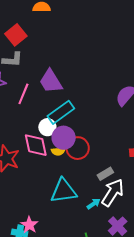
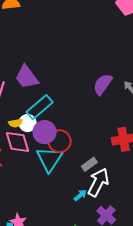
yellow semicircle: (58, 151) -> (16, 123), moved
cyan triangle: (64, 191) -> (49, 159), moved, turned -44

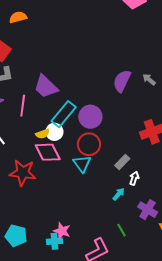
purple circle: (45, 132) -> (90, 117), moved
cyan triangle: (49, 159) -> (82, 164), size x0.7
white arrow: (98, 182) -> (134, 178), size x0.5

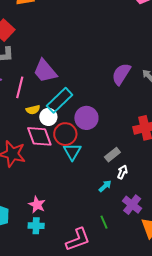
purple circle: (90, 117) -> (86, 118), moved
yellow semicircle: (43, 134) -> (33, 110), moved
red circle: (89, 144) -> (65, 134), moved
pink star: (62, 231) -> (37, 205), moved

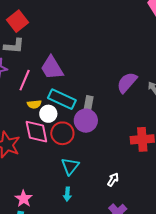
cyan rectangle: (60, 100) -> (62, 99), turned 60
cyan triangle: (72, 152) -> (70, 166), moved
gray rectangle: (112, 155) -> (89, 104), moved, turned -49
cyan arrow: (105, 186) -> (67, 194), moved, turned 128

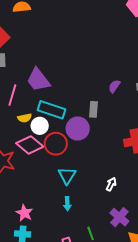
purple semicircle: (127, 83) -> (114, 86), size x0.6
gray rectangle: (89, 104) -> (93, 109), moved
pink diamond: (36, 132) -> (30, 145), turned -32

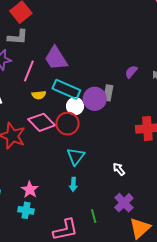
white circle: (40, 126) -> (75, 106), moved
purple circle: (78, 128) -> (95, 99), moved
white arrow: (111, 184) -> (119, 169), turned -72

